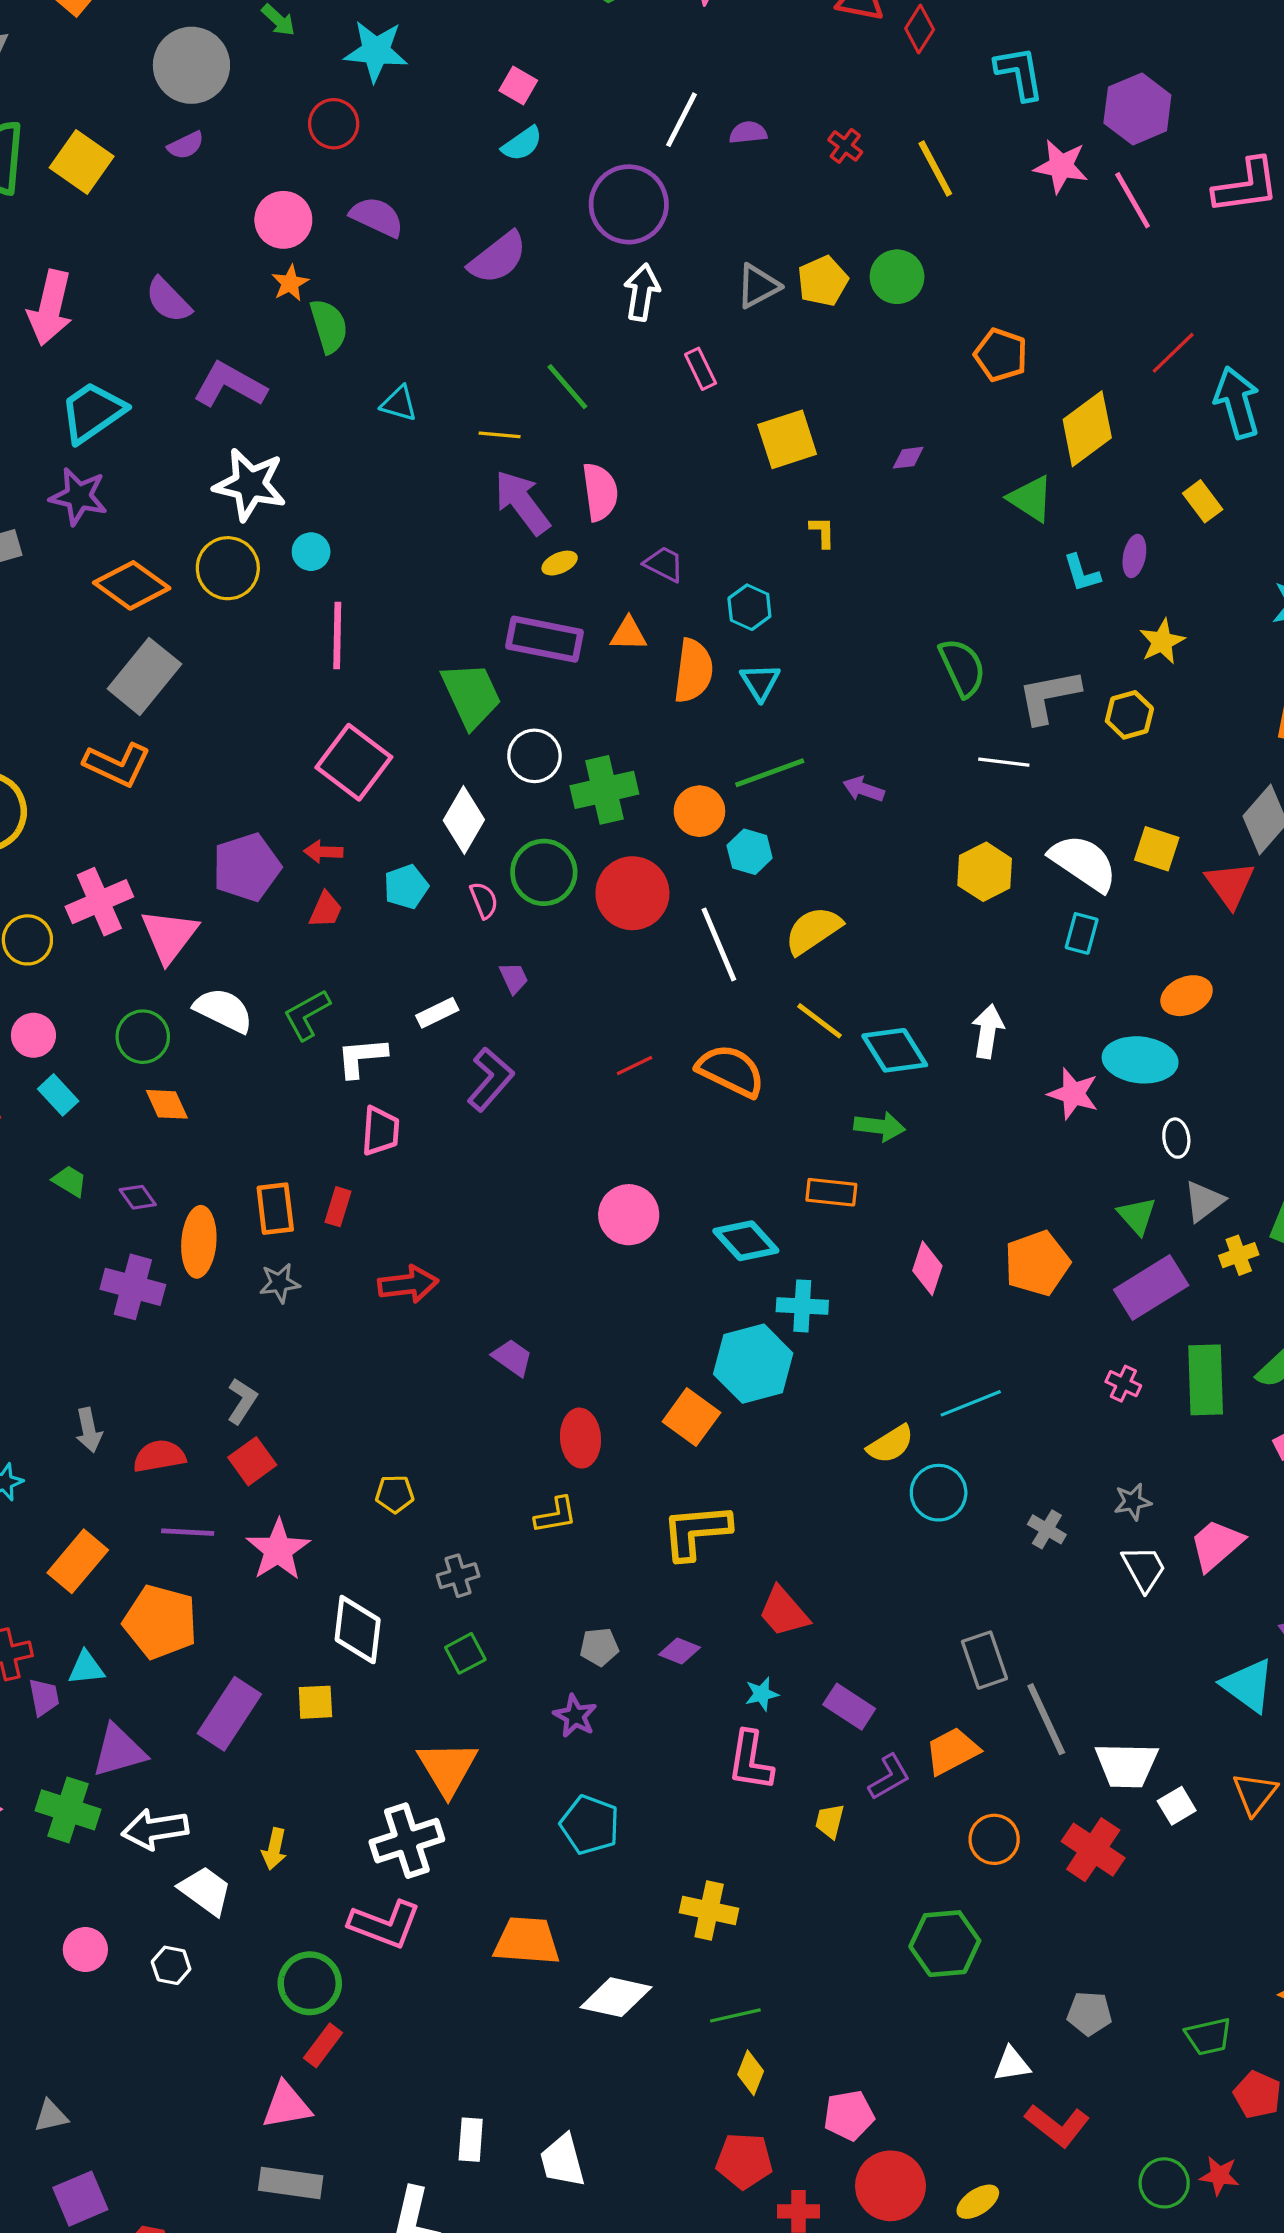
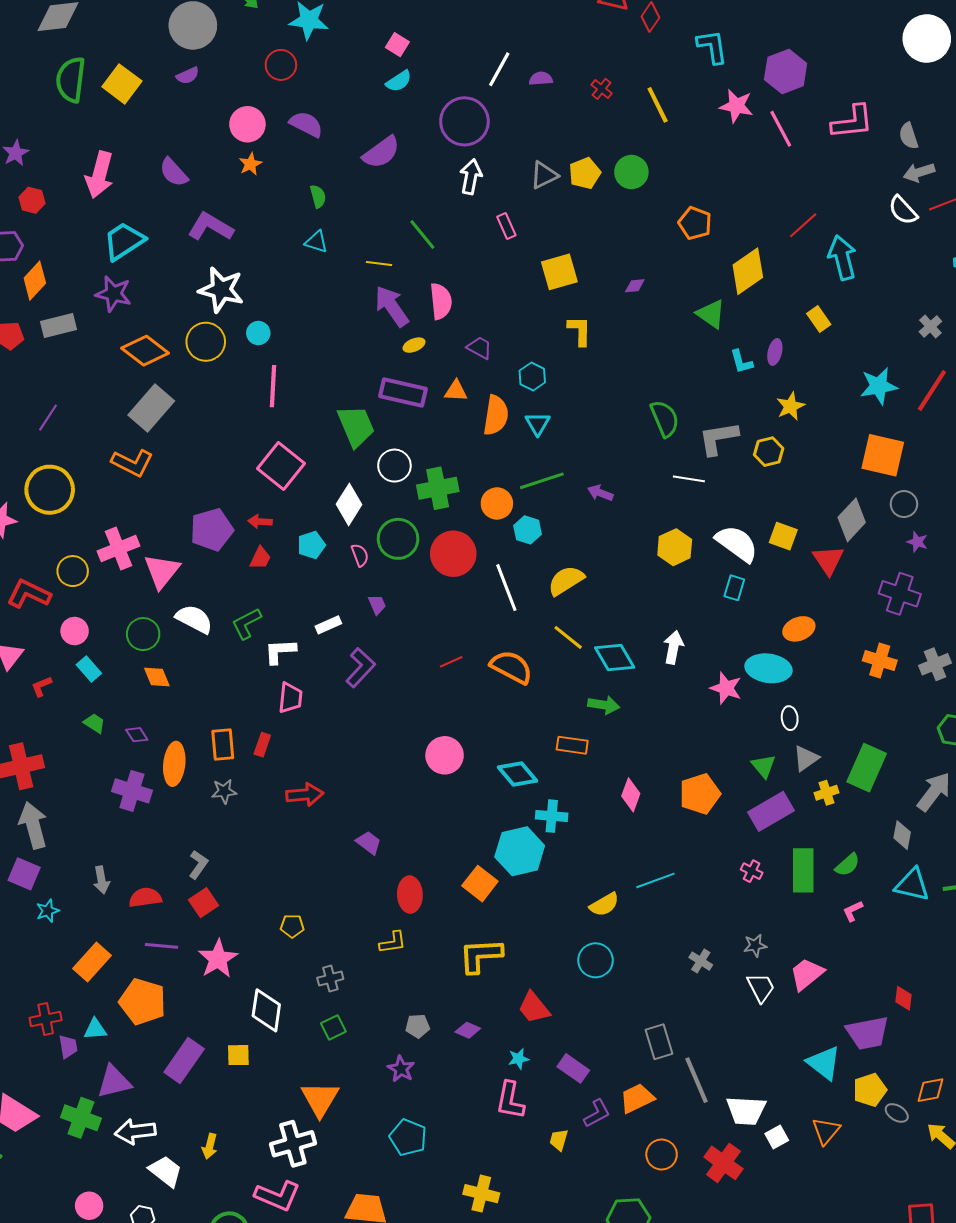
green semicircle: (329, 326) -> (318, 196), moved, size x0.7
yellow L-shape: (822, 532) -> (580, 331), size x1.5
cyan circle: (939, 1493) -> (596, 960), moved

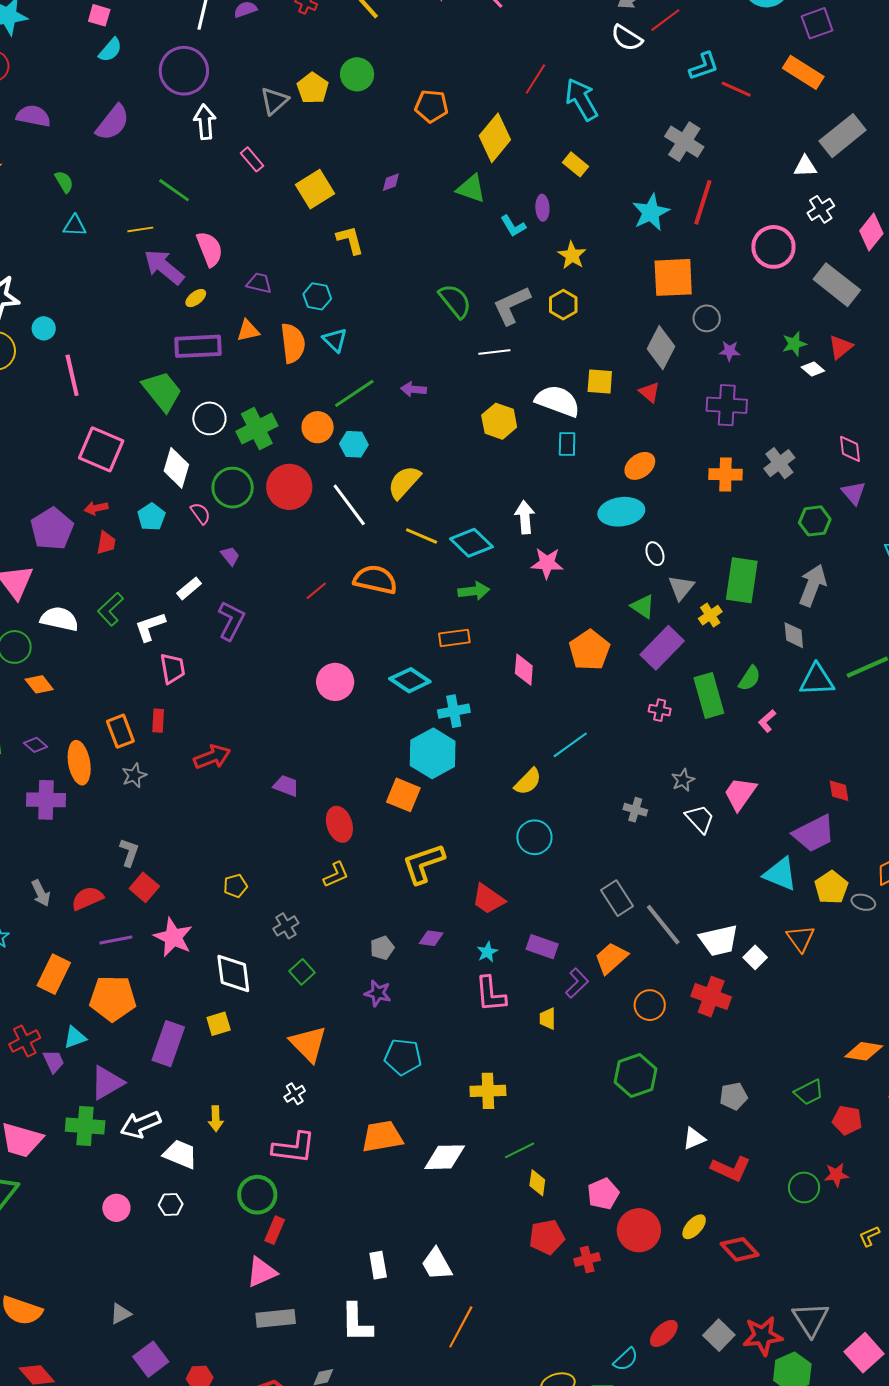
gray cross: (930, 327) -> (684, 142), size x1.6
red triangle: (828, 560) -> (649, 392), size x0.7
pink star: (726, 688) -> (547, 563), moved
white cross: (293, 1144) -> (295, 1094), size x0.5

